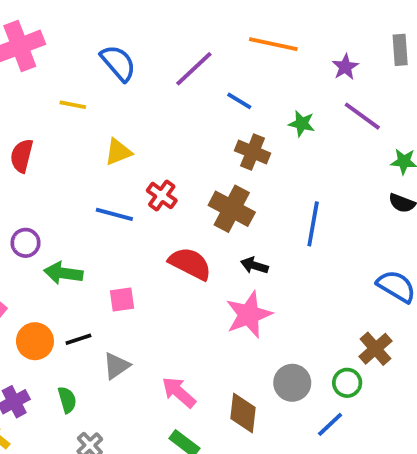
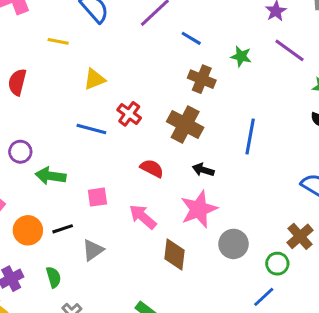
red semicircle: (190, 264) -> (152, 168), size x0.7
gray circle: (292, 383) -> (233, 244), moved
pink arrow: (179, 392) -> (143, 217), moved
brown diamond: (243, 413) -> (175, 255), moved

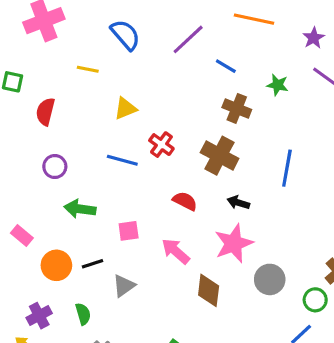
purple circle: (20, 152) -> (55, 167), moved

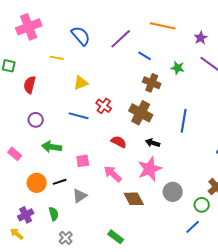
pink rectangle: (22, 236) -> (15, 154), moved
brown diamond: (209, 290) -> (134, 199), turned -35

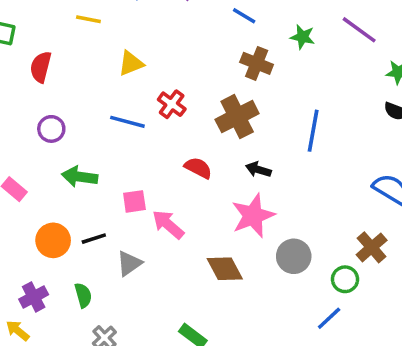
brown cross: (141, 113) -> (237, 117), turned 35
pink arrow: (113, 174) -> (168, 224), moved

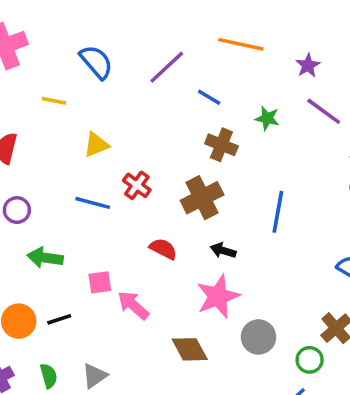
gray triangle: (129, 263) -> (94, 376), moved

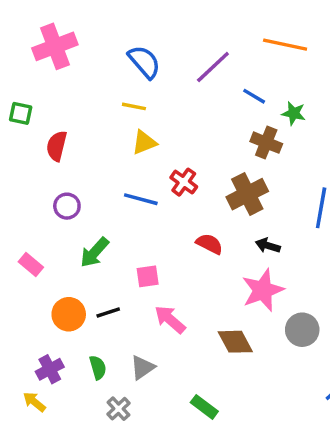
yellow line: (54, 101) -> (134, 106), moved
green star: (267, 118) -> (294, 113), moved
green arrow: (45, 258) -> (94, 252), turned -56
pink arrow: (133, 305) -> (170, 319), moved

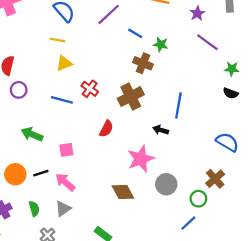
purple circle: (67, 206) -> (19, 90), moved
red semicircle: (209, 244) -> (106, 129), turned 91
black arrow: (268, 246) -> (161, 130), moved
green arrow: (94, 252) -> (32, 134), turned 70
pink arrow: (170, 319) -> (65, 182), moved

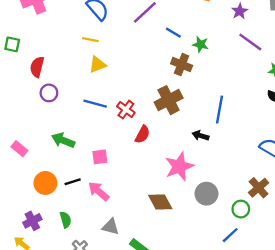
red cross: (90, 89) -> (126, 110), moved
gray triangle: (63, 209) -> (111, 227), moved, turned 49

